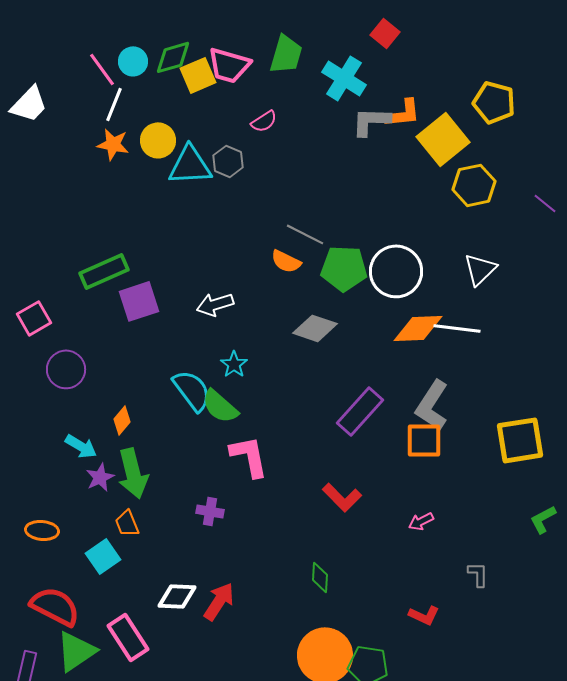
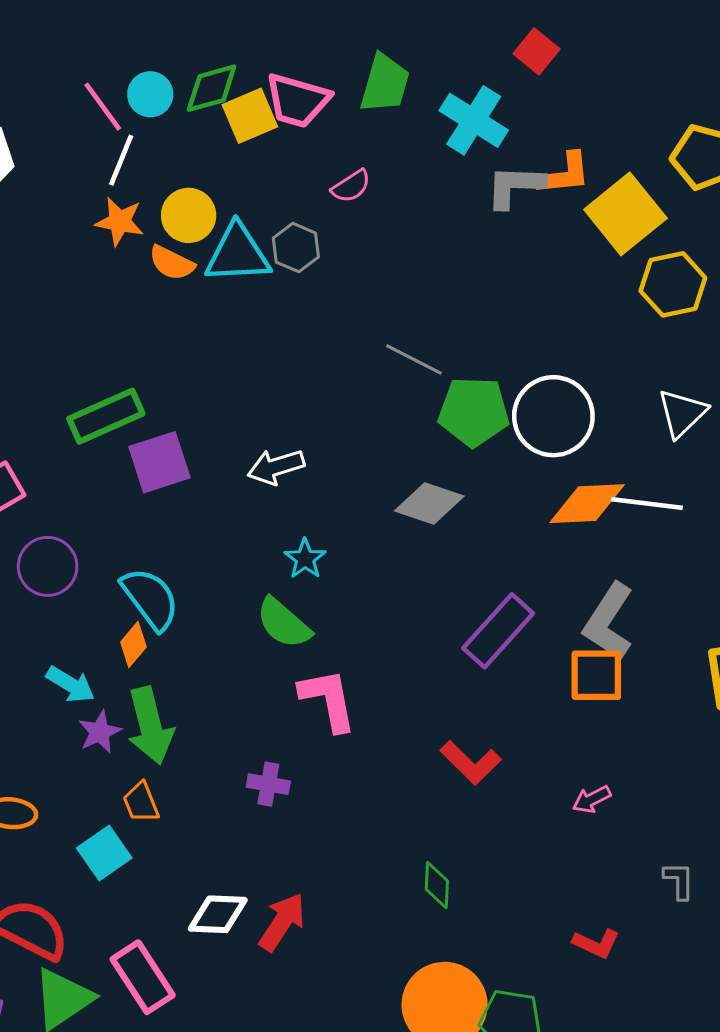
orange semicircle: (286, 261) -> (172, 263), moved
cyan semicircle: (192, 390) -> (150, 599), moved

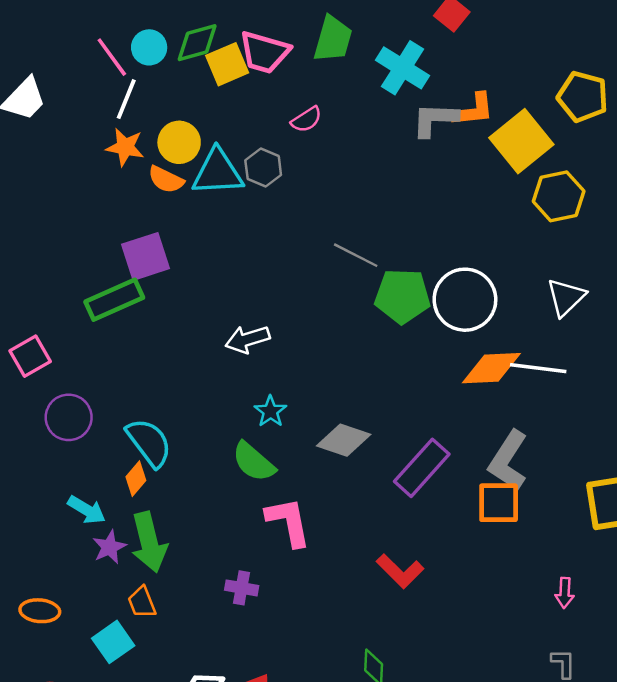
purple square: (159, 462) -> (145, 256), moved
gray diamond: (429, 504) -> (344, 440), moved
pink arrow: (592, 799) -> (565, 593), moved, turned -60

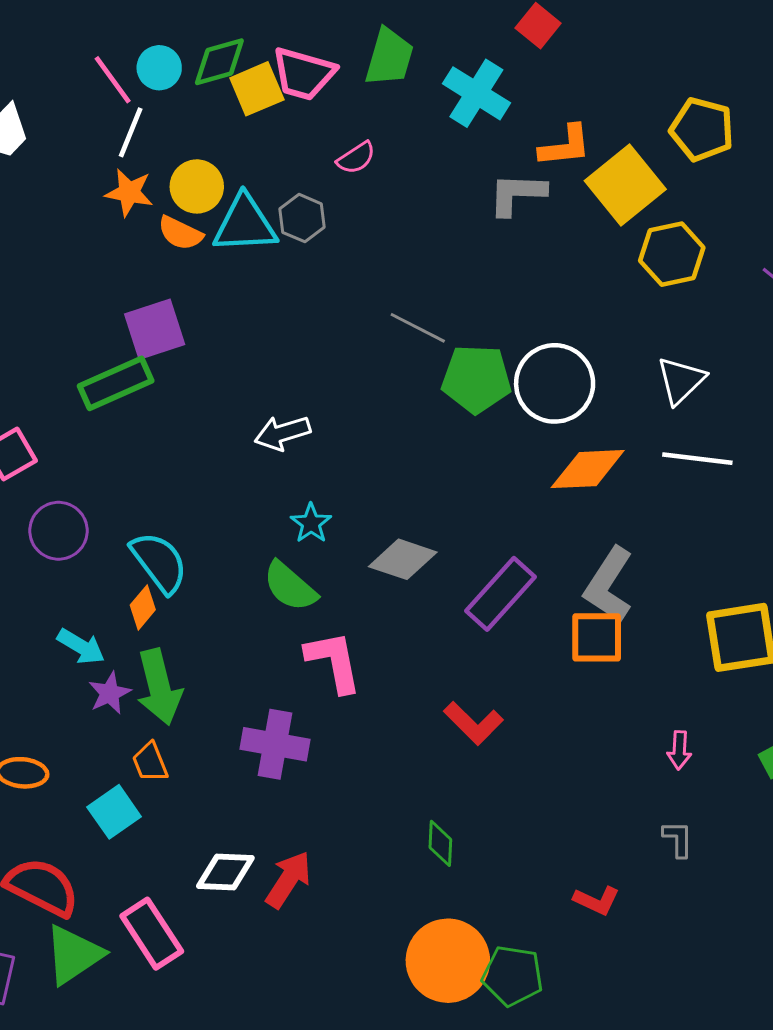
gray L-shape: (435, 119) -> (517, 194), moved
white line: (538, 368) -> (697, 459), moved
purple cross: (242, 588) -> (275, 744), size x1.6

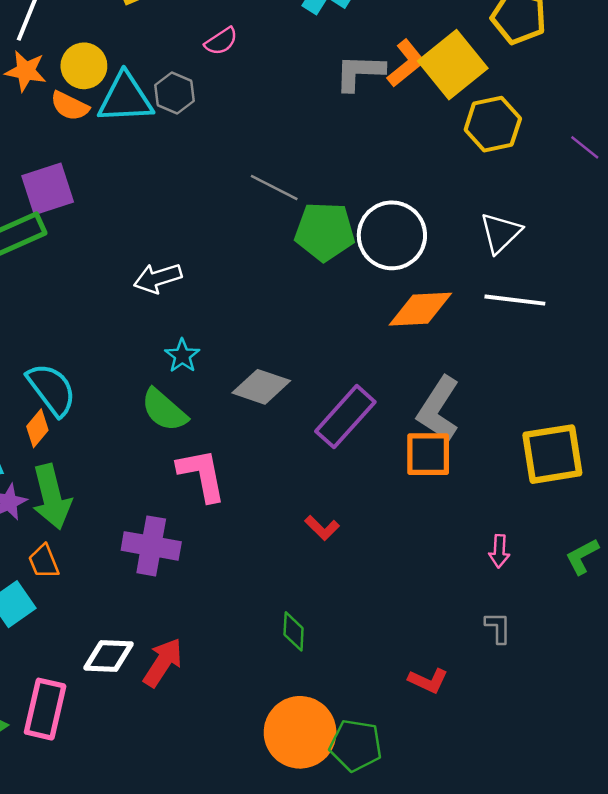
orange L-shape: (565, 146) -> (406, 63), moved, turned -33
red L-shape: (473, 723) -> (322, 528), size x0.7
pink rectangle: (152, 934) -> (45, 709), turned 46

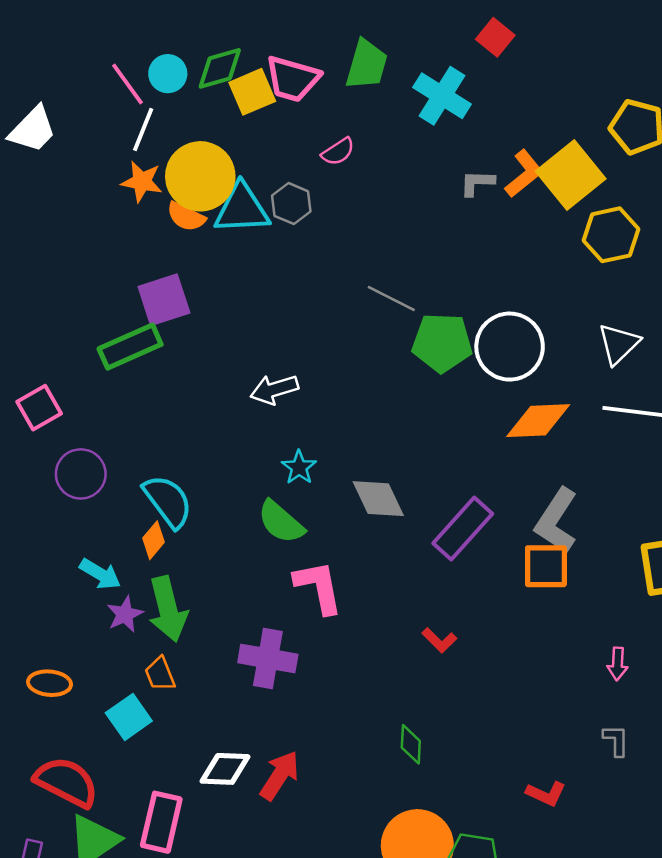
yellow circle: (84, 66) -> (200, 176), size x1.5
gray L-shape: (360, 72) -> (477, 183), size x0.7
gray diamond: (261, 387) -> (378, 499), turned 46

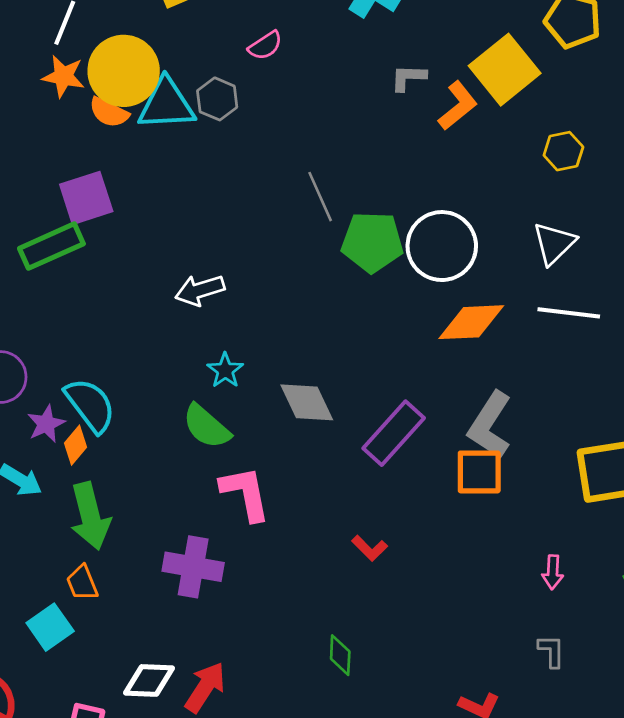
orange L-shape: (524, 174) -> (458, 106), moved
yellow hexagon: (611, 235) -> (563, 151), moved, size x0.7
gray line: (391, 298) -> (320, 197), turned 39
purple star: (125, 614) -> (46, 424), moved

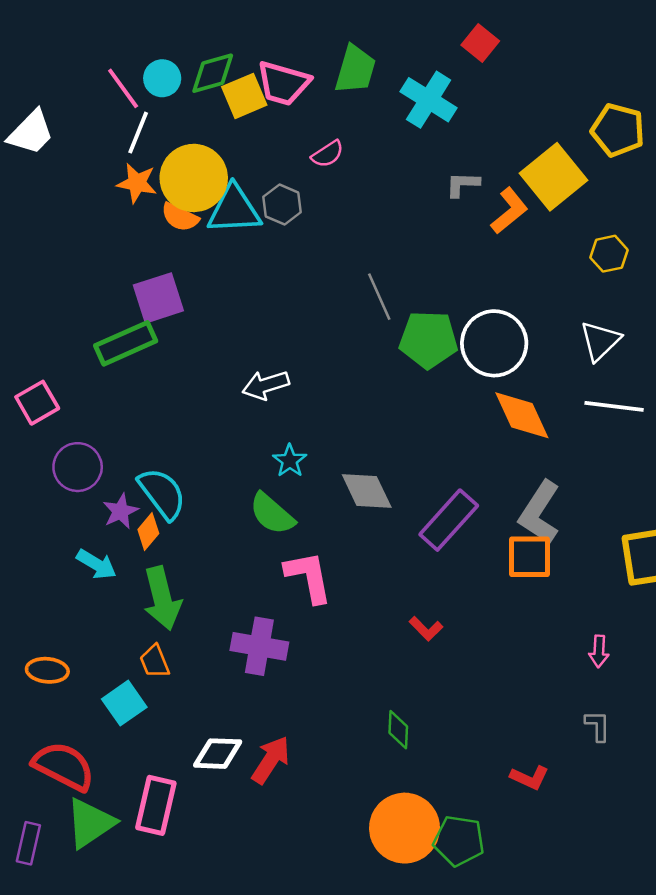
orange diamond: (471, 322) -> (522, 415), turned 68

